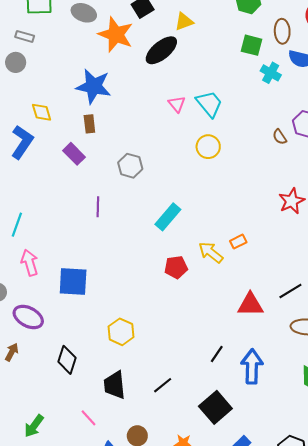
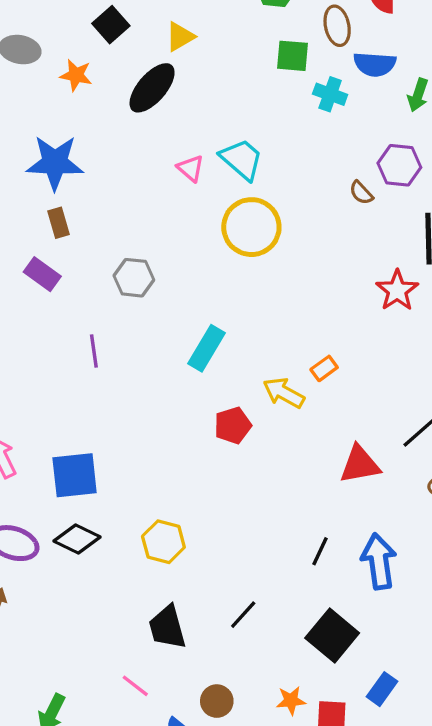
orange star: (116, 35) -> (76, 75), size x0.6
yellow circle: (208, 147) -> (251, 227), size x1.5
black diamond: (67, 360) -> (77, 539), moved, turned -72

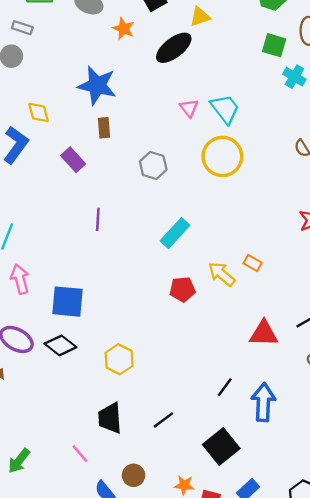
brown rectangle: (58, 223) -> (104, 128), moved
gray hexagon: (134, 278) -> (153, 165), moved
orange rectangle: (324, 368) -> (253, 263), turned 54

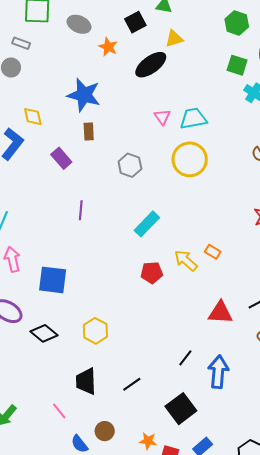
cyan trapezoid: (225, 109) -> (193, 119), turned -64
black diamond: (60, 345) -> (44, 333), moved

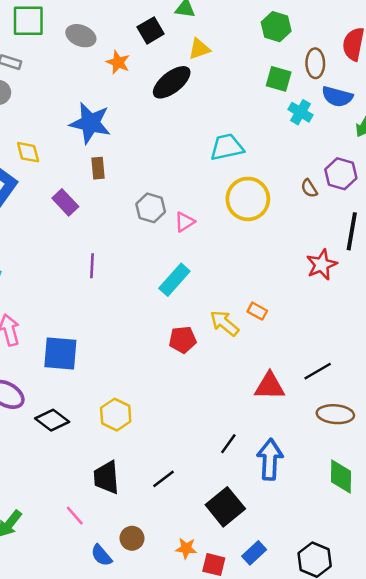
pink triangle: (162, 117) -> (185, 222), moved, turned 36
yellow circle: (190, 159) -> (248, 199), moved

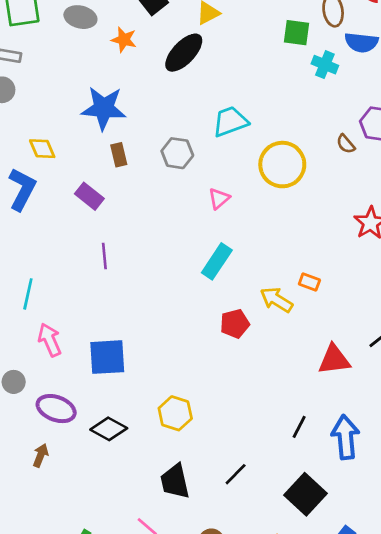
cyan trapezoid: (227, 147) -> (230, 122), moved
gray hexagon: (151, 208) -> (177, 153), moved
purple line: (92, 266) -> (104, 256), moved

